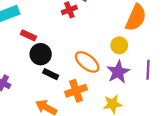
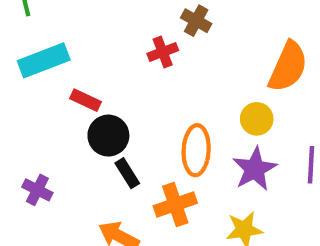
orange ellipse: (87, 62) -> (196, 150), turned 55
black rectangle: (51, 74) -> (127, 173), turned 32

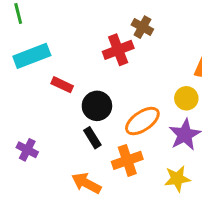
red cross: (163, 52) -> (118, 50), size x1.4
black circle: (108, 136) -> (97, 106), moved
orange ellipse: (196, 150) -> (142, 121), turned 52

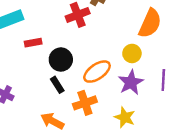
red rectangle: (62, 85) -> (33, 43), turned -35
yellow star: (177, 179) -> (125, 117), turned 30

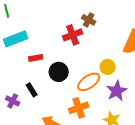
yellow circle: (132, 53) -> (108, 67), moved
black rectangle: (57, 85) -> (32, 90), moved

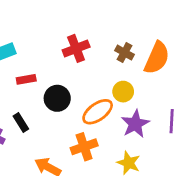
brown cross: (89, 20) -> (125, 53), moved

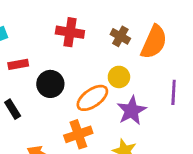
red cross: (76, 48) -> (70, 32), turned 30
purple line: (172, 121) -> (174, 92), moved

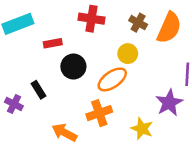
red rectangle: (18, 64) -> (53, 43), moved
yellow circle: (119, 77) -> (128, 54), moved
purple star: (132, 111) -> (169, 103), moved

